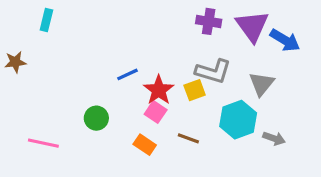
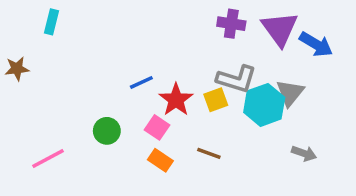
pink square: (156, 112) -> (157, 127), moved
cyan hexagon: (238, 120) -> (264, 105), moved
pink line: (43, 143) -> (48, 159), turned -40

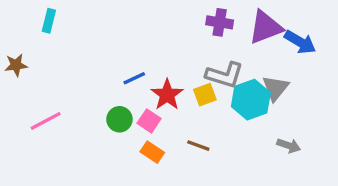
purple triangle: (280, 29) -> (266, 27), turned 45
green circle: (107, 131) -> (119, 119), moved
pink line: (48, 159) -> (46, 121), moved

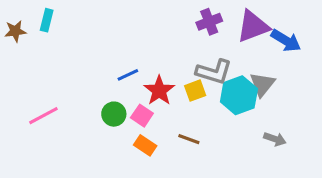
purple cross: (220, 22) -> (209, 22), turned -30
brown star: (16, 65) -> (15, 31), moved

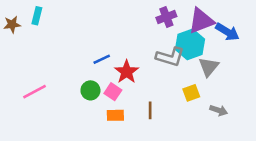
yellow square: (195, 91) -> (191, 93), moved
cyan hexagon: (239, 95) -> (190, 44), moved
brown line: (189, 139) -> (150, 110), turned 70
orange rectangle: (145, 145) -> (115, 115), turned -35

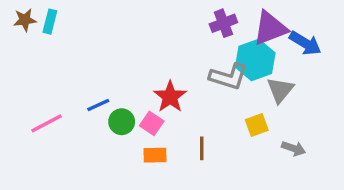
brown star: (12, 24) -> (25, 20), moved
blue line: (102, 59) -> (98, 105), moved

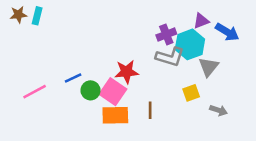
purple cross: (223, 23) -> (166, 34), moved
purple triangle: (270, 28) -> (201, 21), size x0.6
red star: (170, 97) -> (127, 72), turned 30
pink square: (152, 123) -> (113, 92), size x1.5
orange rectangle: (155, 155) -> (115, 115), size x1.5

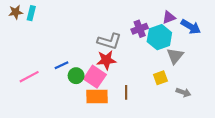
gray L-shape: (170, 57) -> (109, 41), moved

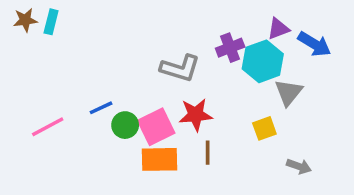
red star: (106, 60) -> (196, 115), moved
pink square: (95, 77) -> (156, 127), turned 30
gray arrow: (183, 92) -> (299, 166), moved

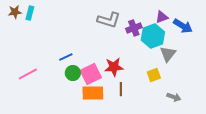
gray L-shape: (180, 68) -> (109, 20), moved
blue line: (101, 108) -> (66, 57), moved

